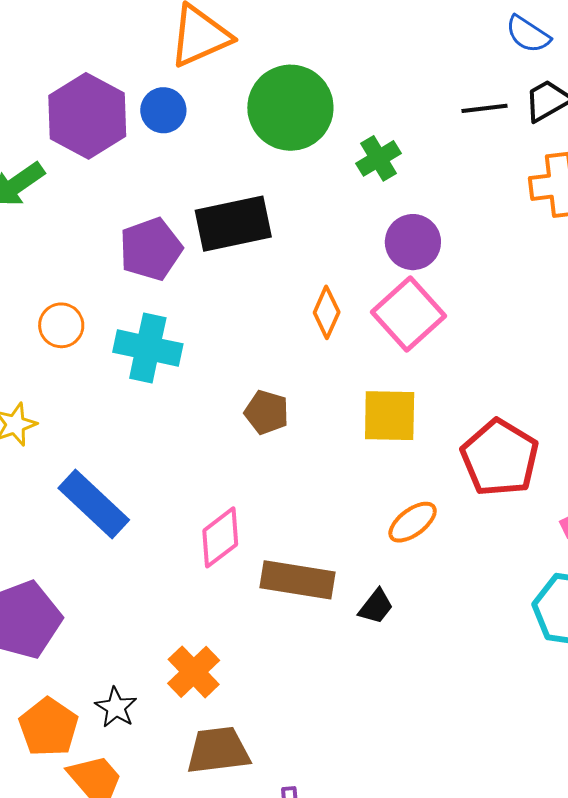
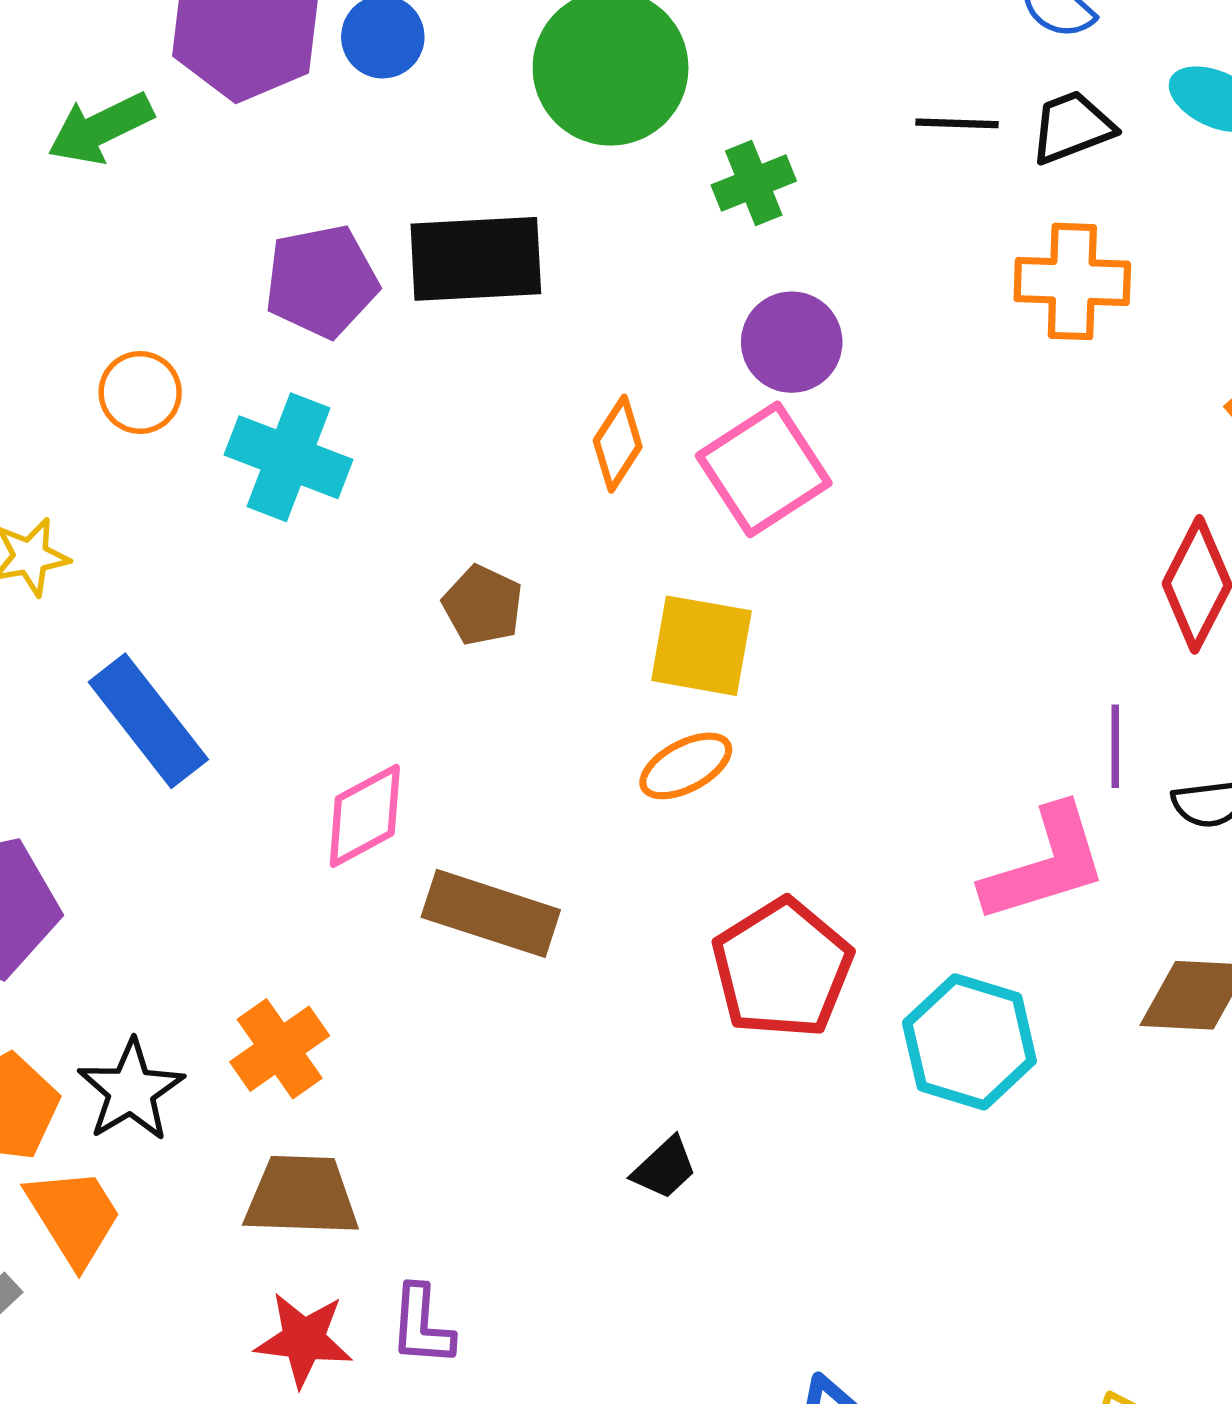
red pentagon: (500, 458) -> (782, 968), moved
orange ellipse: (413, 522) -> (686, 766), moved
black trapezoid: (376, 606) -> (664, 1168), moved
black star: (116, 707) -> (131, 1090), size x1.4

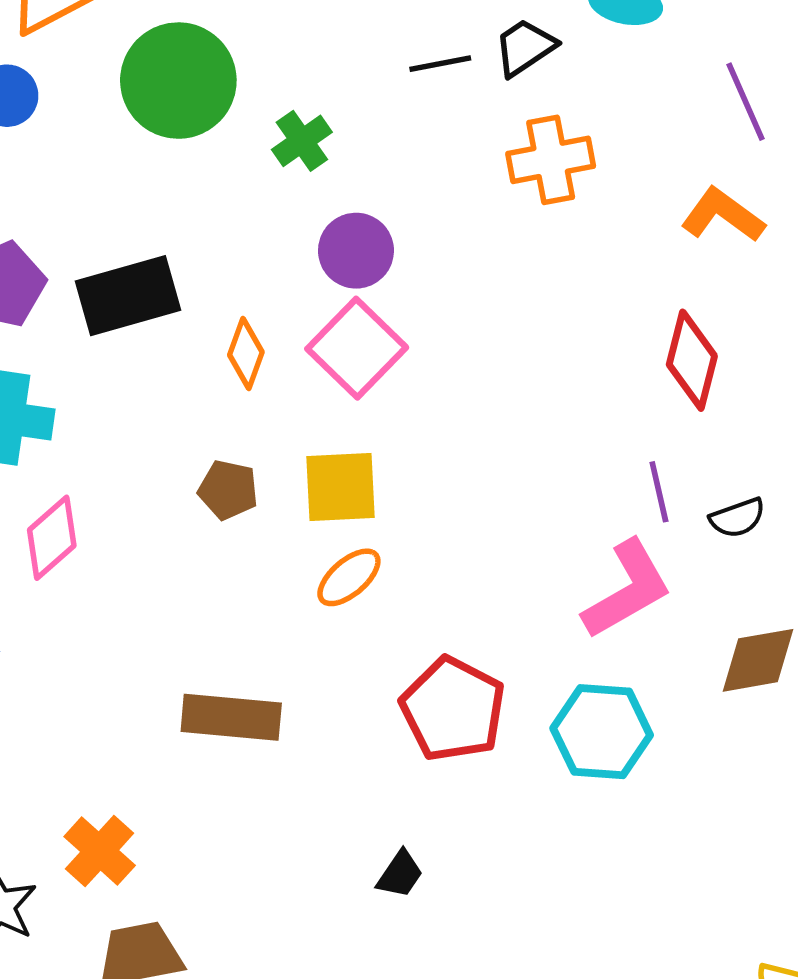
black rectangle: (476, 259) -> (128, 296), moved
brown pentagon: (483, 605) -> (228, 490), moved
pink diamond: (365, 816) -> (52, 538), moved

